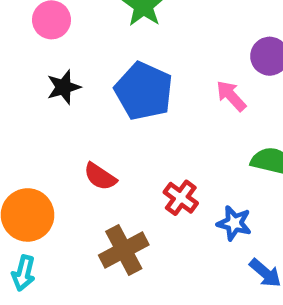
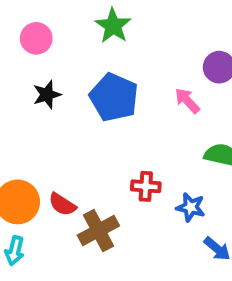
red semicircle: (100, 177) -> (62, 204), moved
red cross: (181, 198) -> (146, 186), turned -32

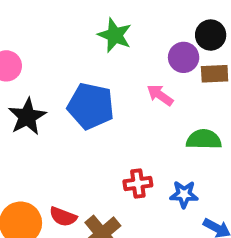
green star: (113, 26) -> (115, 35), moved
black star: (47, 95) -> (27, 117), size x1.4

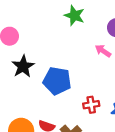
blue pentagon: (91, 106) -> (57, 81), moved

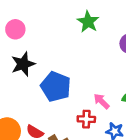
pink arrow: (103, 51) -> (102, 101), moved

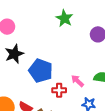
red cross: (86, 119) -> (59, 90), moved

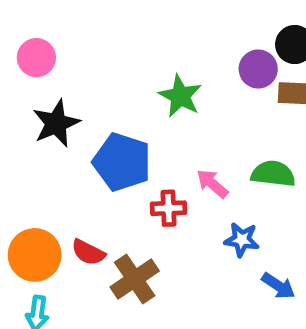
green star: (64, 18) -> (180, 96), moved

